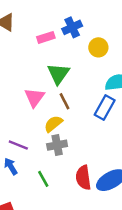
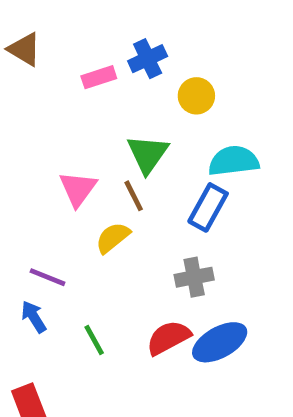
green triangle: (58, 74) -> (148, 154), moved
gray cross: (57, 145) -> (194, 277), moved
red semicircle: (83, 178) -> (169, 338), turned 70

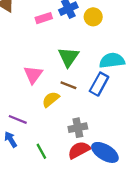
yellow circle: (196, 96) -> (93, 17), moved
brown line: (134, 196) -> (68, 85), moved, turned -42
gray cross: (194, 277) -> (78, 128), moved
blue ellipse: (220, 342) -> (105, 152), turned 60

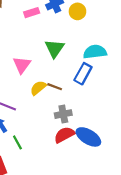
brown line: (68, 85) -> (55, 87), moved
green line: (41, 151) -> (17, 142), moved

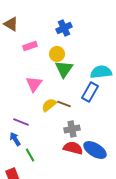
yellow circle: (77, 11) -> (57, 54), moved
pink rectangle: (32, 13) -> (30, 46), moved
red semicircle: (64, 135) -> (73, 148), turned 42

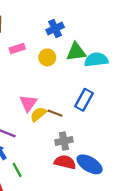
green triangle: (64, 69) -> (76, 52), moved, turned 48
cyan semicircle: (101, 72) -> (96, 60), moved
pink triangle: (34, 84) -> (28, 103), moved

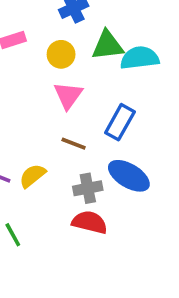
pink triangle: (28, 103) -> (68, 95), moved
yellow semicircle: (38, 114) -> (32, 176), moved
blue ellipse: (90, 164) -> (129, 176), moved

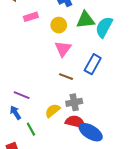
cyan semicircle: (140, 58) -> (104, 27), turned -55
yellow semicircle: (32, 176) -> (53, 111), moved
blue ellipse: (129, 176) -> (91, 132), moved

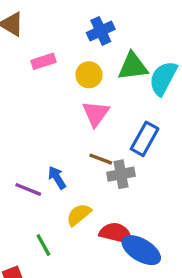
gray cross: (74, 102) -> (121, 174), moved
blue arrow: (15, 113) -> (57, 178), moved

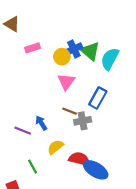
blue cross: (101, 31) -> (74, 49), moved
green triangle: (133, 66) -> (90, 51), turned 48

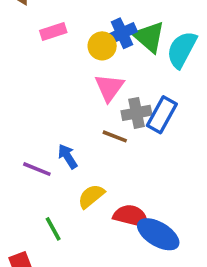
gray cross: (83, 121) -> (136, 113), moved

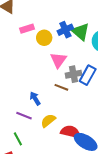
yellow circle: (102, 46) -> (44, 38), moved
purple line: (37, 169) -> (24, 116), moved
green line: (53, 229) -> (18, 139), moved

